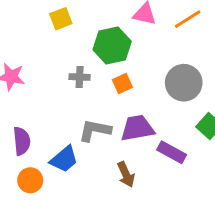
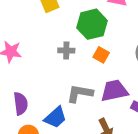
orange square: (122, 84) -> (101, 55), turned -35

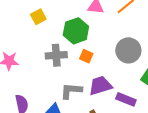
gray cross: (66, 50) -> (56, 55), size x1.5

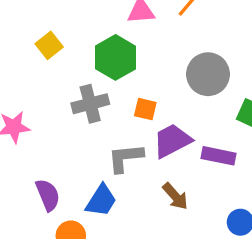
orange square: (86, 56) -> (145, 109), moved

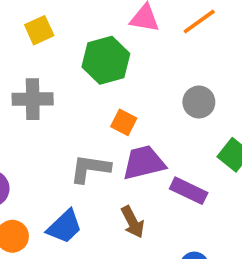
gray circle: (208, 74) -> (199, 102), size x0.7
gray cross: (90, 104) -> (33, 99), moved
blue trapezoid: (101, 201) -> (65, 227), moved

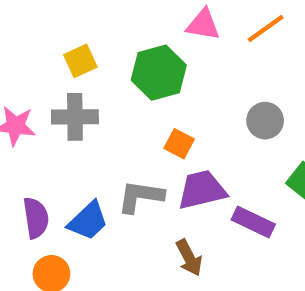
yellow square: (39, 30) -> (80, 61), moved
blue trapezoid: (65, 227) -> (88, 221), moved

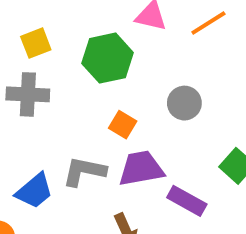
gray circle: (265, 121) -> (184, 103), moved

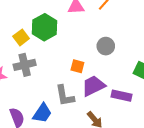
green hexagon: (108, 58) -> (44, 27), moved
gray L-shape: (84, 171) -> (65, 96), turned -95

